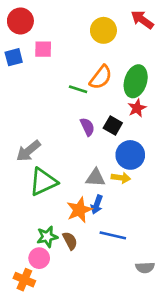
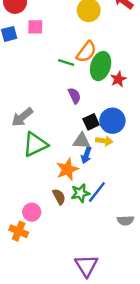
green ellipse: (136, 81) -> (101, 66), moved
black square: (113, 125) -> (91, 122), moved, turned 35
blue arrow: (97, 205) -> (86, 155), moved
blue line: (113, 235) -> (97, 192), turned -65
green star: (47, 237) -> (80, 193), moved

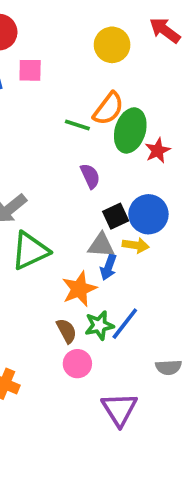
pink circle: (32, 212) -> (77, 364), moved
purple triangle: (86, 266) -> (119, 409), moved

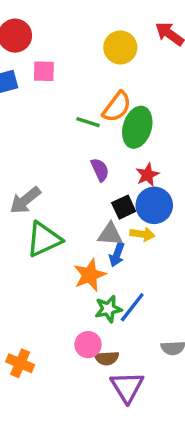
red star: (158, 151) -> (147, 175), moved
brown semicircle: (67, 331) -> (107, 358), moved, turned 115

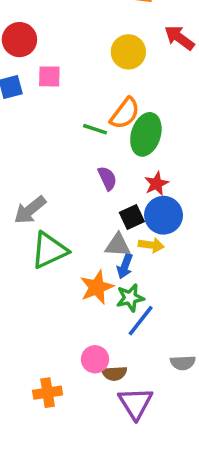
green star: (108, 309) -> (130, 298), moved
orange cross: (20, 363) -> (48, 393), moved, turned -32

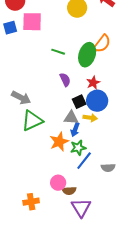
pink square: (49, 76) -> (32, 22), size x1.5
orange semicircle: (125, 113) -> (102, 44), moved
gray arrow: (30, 210) -> (21, 98), turned -114
gray semicircle: (183, 363) -> (108, 168), moved

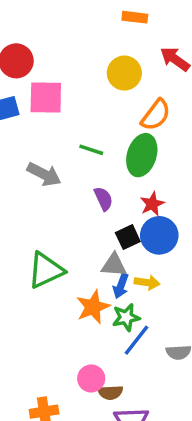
orange semicircle: (102, 44) -> (156, 115), moved
gray arrow: (21, 98) -> (44, 174), moved
yellow arrow: (90, 118) -> (147, 282), moved

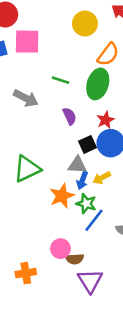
yellow arrow: (147, 282) -> (102, 178), turned 144
green star: (126, 317) -> (86, 204), turned 30

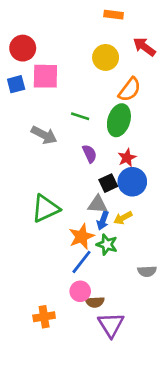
blue line: (94, 220) -> (82, 262), moved

